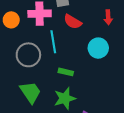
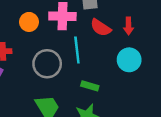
red arrow: (108, 17) -> (128, 26), moved

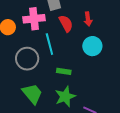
red semicircle: (101, 28) -> (66, 23), turned -144

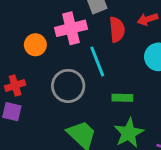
red arrow: (88, 19) -> (147, 19), turned 88
red semicircle: (66, 23) -> (117, 29), turned 30

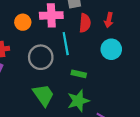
red arrow: (147, 19) -> (109, 20), turned -72

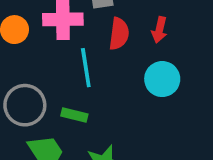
gray circle: (41, 57) -> (25, 105), moved
green rectangle: (79, 74) -> (74, 115), moved

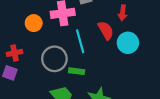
red semicircle: (119, 34) -> (106, 30), moved, turned -30
gray circle: (25, 105) -> (54, 59), moved

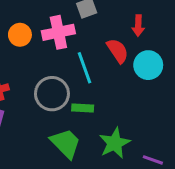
orange circle: (34, 23) -> (20, 35), moved

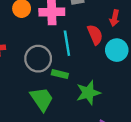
green star: (115, 143) -> (88, 93), moved

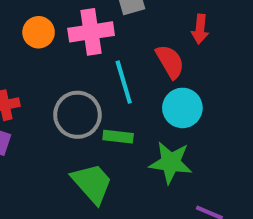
cyan circle: (117, 50) -> (182, 108), moved
green star: (88, 93) -> (171, 163), turned 30

